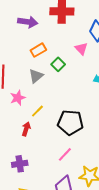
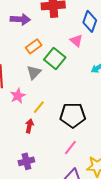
green square: (58, 64) -> (55, 59), size x1.5

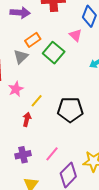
gray triangle: (34, 72) -> (21, 57), moved
pink line: (70, 148) -> (52, 154), moved

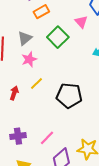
orange rectangle: (33, 40) -> (41, 12), moved
pink star: (16, 89) -> (29, 59), moved
red arrow: (27, 119) -> (14, 93), moved

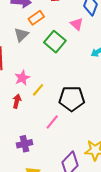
gray triangle: (25, 38) -> (21, 35), moved
pink star: (29, 59) -> (22, 78), moved
pink line: (47, 138) -> (52, 122), moved

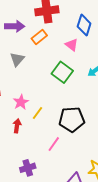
orange rectangle: (36, 18) -> (39, 37), moved
green square: (55, 42) -> (62, 72), moved

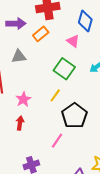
gray triangle: (17, 59) -> (19, 56), turned 42
yellow line: (37, 113) -> (55, 95), moved
black pentagon: (72, 119) -> (74, 116), turned -30

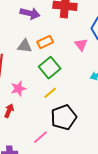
orange rectangle: (41, 34) -> (45, 42), moved
green square: (64, 69) -> (50, 68), moved

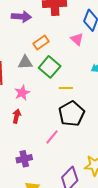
gray triangle: (25, 46) -> (25, 62), moved
yellow line: (50, 93) -> (66, 88), moved, turned 48

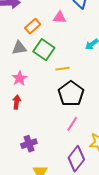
pink triangle: (77, 39) -> (60, 17), moved, turned -32
pink line: (52, 137) -> (72, 124), moved

